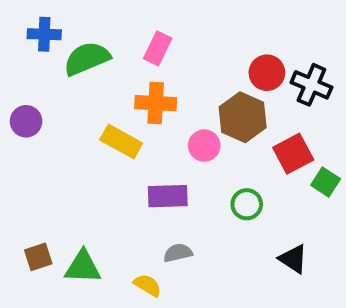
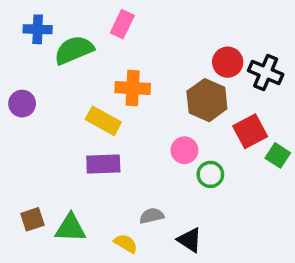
pink rectangle: (158, 48) -> (122, 24), moved
pink circle: (204, 146) -> (184, 150), moved
purple rectangle: (168, 196) -> (103, 164), moved
black triangle: (293, 259) -> (190, 240), moved

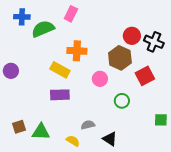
purple circle: (22, 104) -> (11, 71), moved
pink circle: (184, 150) -> (100, 79), moved
green square: (278, 155) -> (161, 120), moved, turned -32

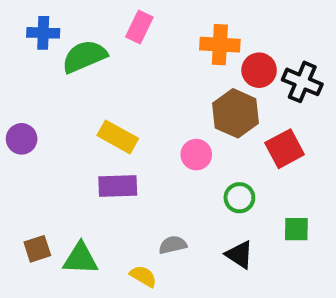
orange cross: (77, 51) -> (220, 45), moved
green square: (161, 120) -> (296, 229), moved
black triangle: (110, 139) -> (239, 255), moved

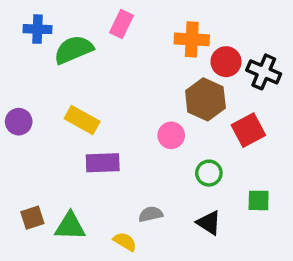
yellow rectangle: (118, 137) -> (82, 120), moved

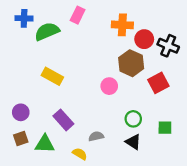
purple circle: (19, 122) -> (21, 112), moved
purple rectangle: (103, 163) -> (63, 120), moved, turned 50
green circle: (209, 173) -> (133, 119), moved

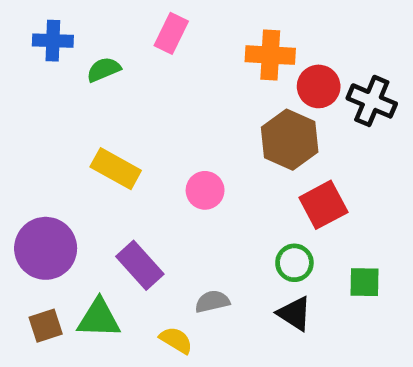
green semicircle: (47, 31) -> (104, 70), size x0.6
red square: (158, 83) -> (323, 205), moved
pink circle: (109, 86) -> (205, 190), moved
purple circle: (21, 112) -> (46, 248), size x1.6
brown square: (21, 139) -> (46, 326), moved

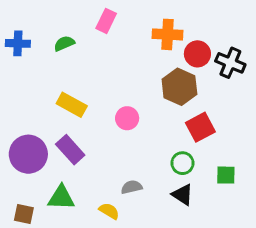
blue cross: (53, 41) -> (18, 43), moved
purple rectangle: (140, 265) -> (70, 150), moved
brown square: (46, 326) -> (24, 214), moved, turned 30

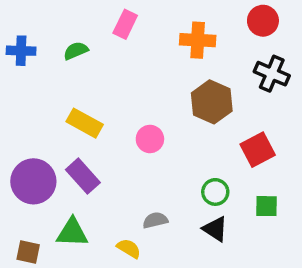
red circle: (197, 54) -> (263, 21), moved
red square: (200, 127) -> (258, 150), moved

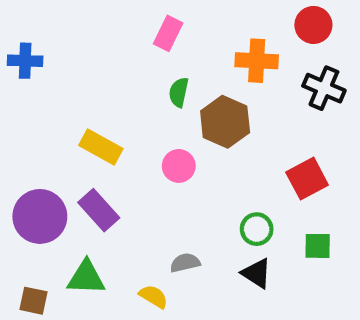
pink rectangle: (125, 24) -> (168, 33), moved
orange cross: (198, 40) -> (257, 61), moved
green semicircle: (76, 51) -> (179, 92), moved, turned -55
brown hexagon: (212, 102) -> (225, 122), moved

